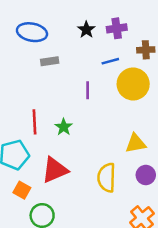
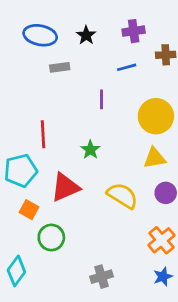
black star: (86, 30) -> (86, 35), moved
yellow circle: (133, 84) -> (156, 116), moved
green star: (64, 127) -> (90, 150), moved
yellow semicircle: (107, 178) -> (122, 196), turned 120

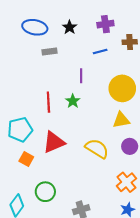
red line: (43, 134) -> (48, 102), moved
green star: (90, 150) -> (73, 101), moved
green circle: (51, 237) -> (45, 192), moved

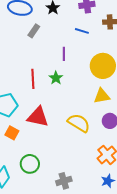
gray rectangle: (50, 52) -> (34, 31), turned -48
blue line: (100, 52) -> (82, 31), turned 32
red triangle: (54, 142) -> (38, 117), turned 35

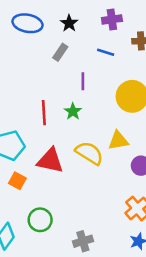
gray rectangle: (34, 31) -> (60, 52), moved
yellow triangle: (102, 96) -> (118, 140), moved
yellow semicircle: (79, 123) -> (89, 153), moved

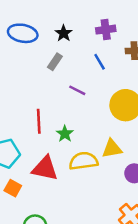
blue line: (106, 52) -> (100, 62), turned 42
purple line: (83, 81) -> (77, 90), turned -63
green star: (73, 111) -> (65, 134), moved
yellow semicircle: (89, 153) -> (83, 161), turned -40

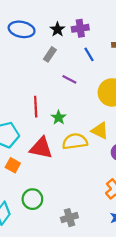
purple cross: (106, 30) -> (80, 28), moved
yellow triangle: (112, 149) -> (100, 131), turned 36

